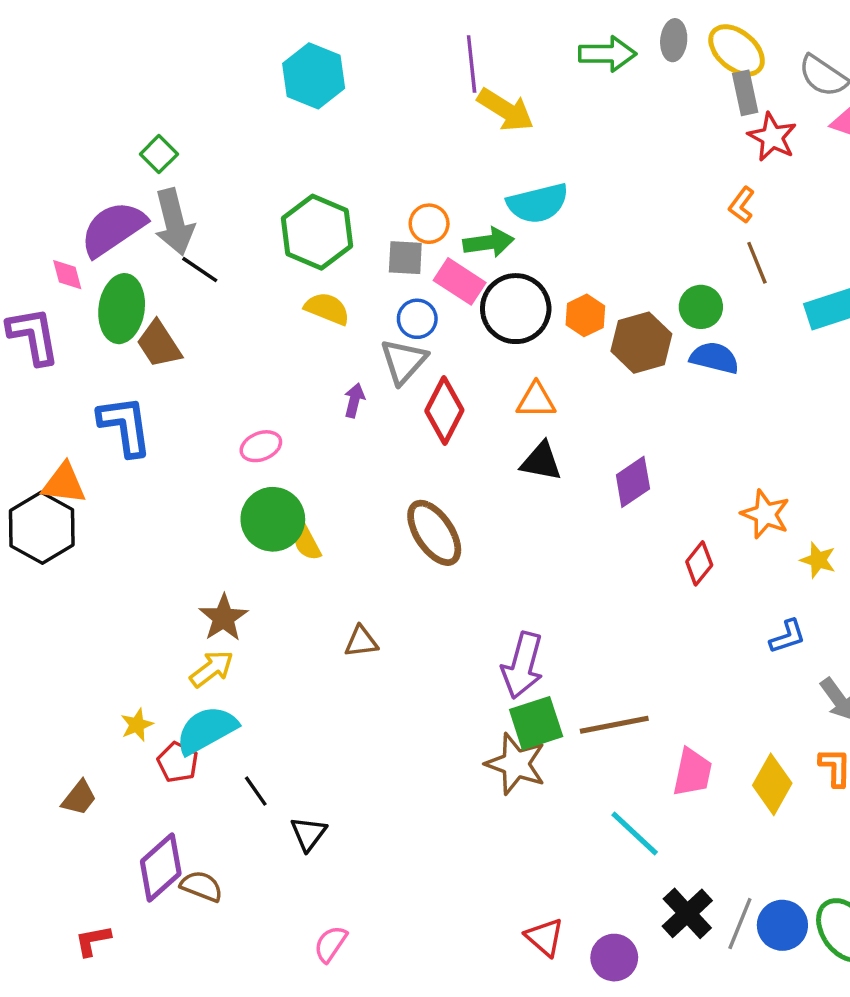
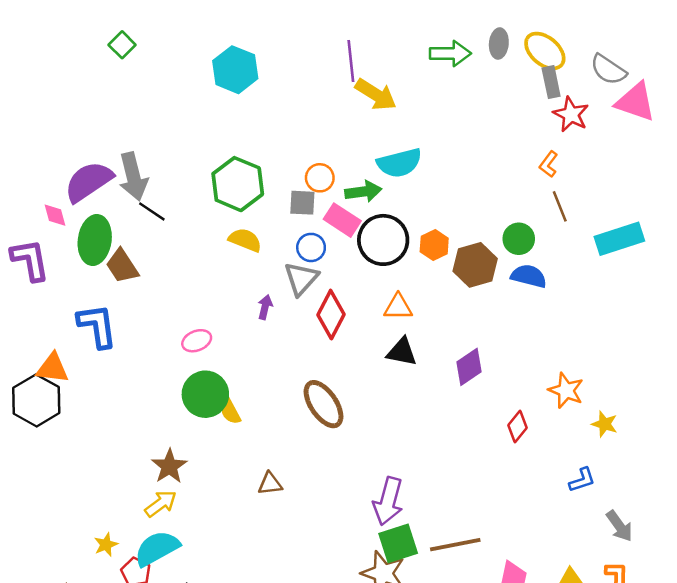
green square: (159, 154) -> (122, 45), moved

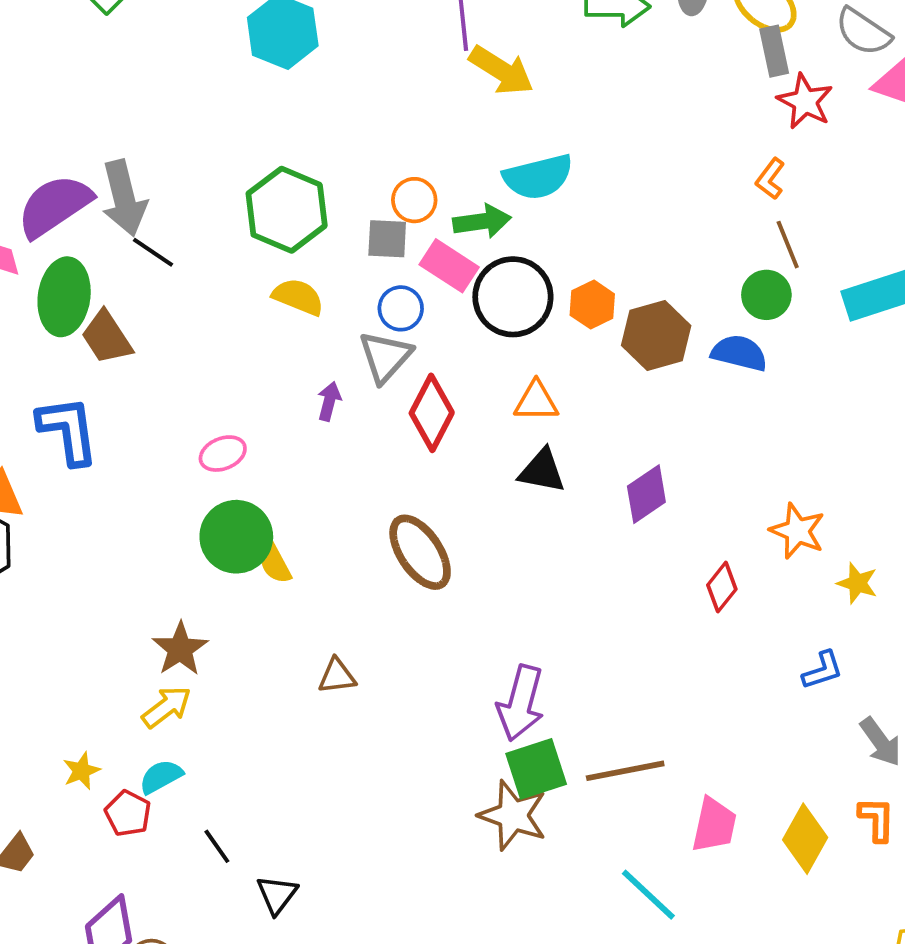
green circle: (519, 239) -> (766, 295), moved
cyan semicircle: (157, 548) -> (161, 777), size x0.6

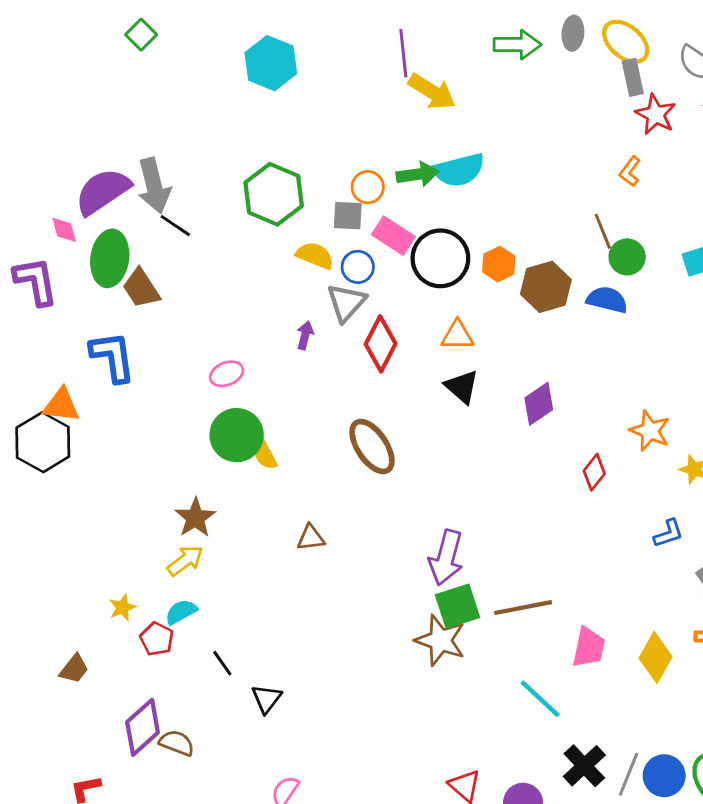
green arrow: (482, 221) -> (418, 174), moved
brown line: (788, 245) -> (603, 231), moved
yellow semicircle: (298, 297) -> (315, 256), moved
black triangle: (542, 471) -> (462, 387), turned 30

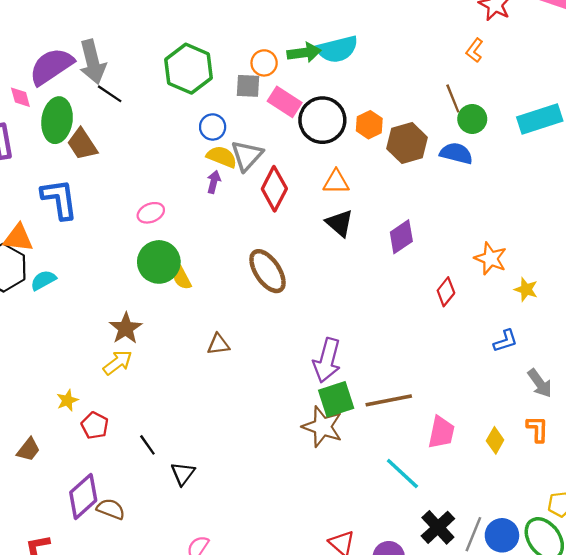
yellow semicircle: (315, 256) -> (222, 157), moved
blue circle: (358, 267) -> (213, 127), moved
cyan semicircle: (181, 612) -> (43, 280), moved
yellow diamond: (656, 657) -> (495, 440), size x0.7

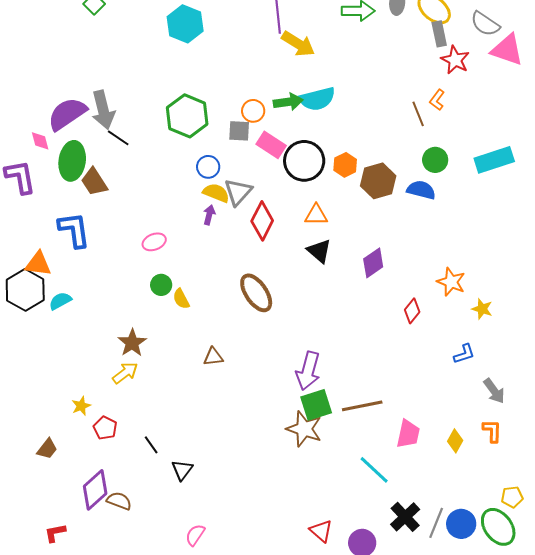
brown line: (453, 98) -> (418, 114), moved
green circle: (159, 262) -> (161, 285), size x0.6

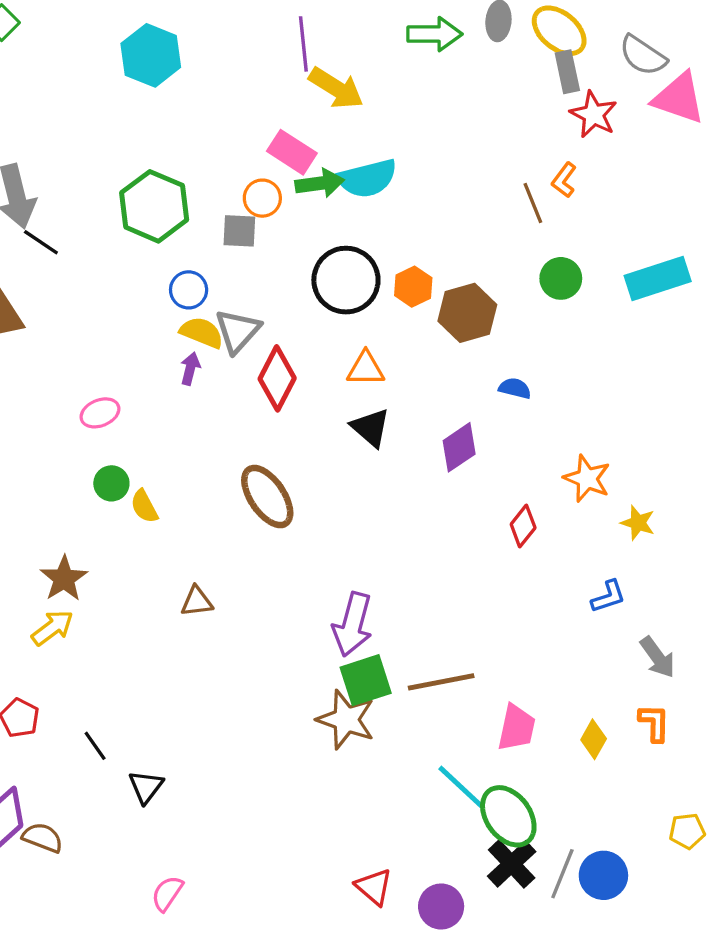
pink rectangle: (271, 145) -> (292, 152), moved
blue semicircle: (421, 190) -> (515, 388), moved, size x0.7
green ellipse: (498, 527) -> (508, 816), moved

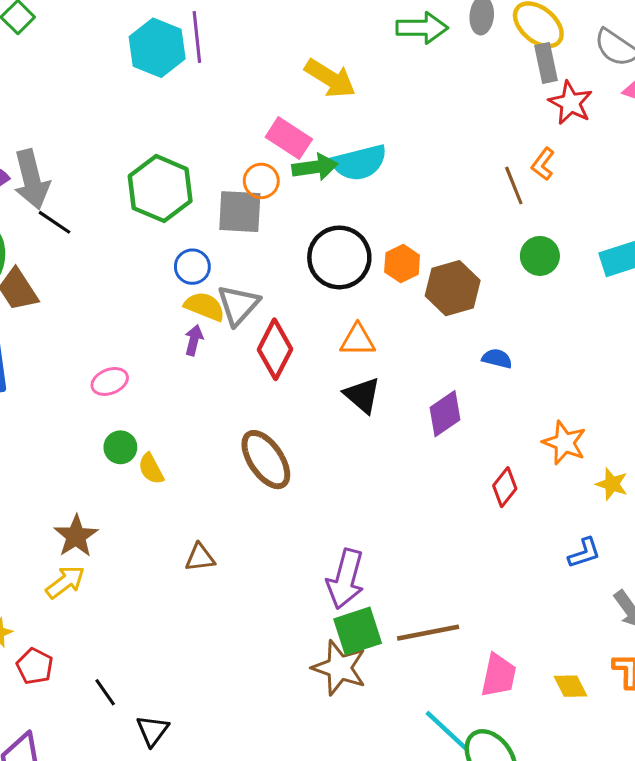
purple line: (303, 44) -> (197, 37), moved
gray square: (239, 231) -> (240, 212), size x1.4
yellow diamond: (594, 739) -> (570, 686), turned -56

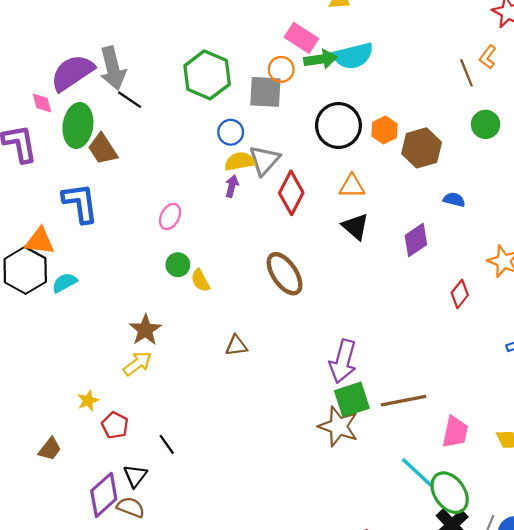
yellow semicircle: (205, 306) -> (240, 161), turned -32
pink ellipse: (110, 381) -> (170, 216), turned -40
black triangle: (153, 731) -> (135, 476), moved

